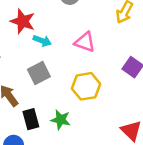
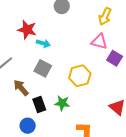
pink triangle: (85, 42) -> (99, 41), moved
gray square: (39, 73) -> (43, 68), turned -30

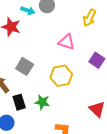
pink triangle: (99, 41) -> (67, 42), moved
cyan arrow: (43, 43) -> (28, 10), moved

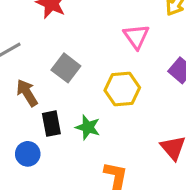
pink triangle: (67, 42) -> (136, 36), turned 30

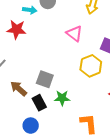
gray square: (66, 68) -> (45, 79), moved
yellow hexagon: (122, 89) -> (91, 66), moved

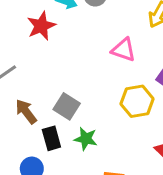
red star: (16, 29) -> (41, 26), turned 30
pink triangle: (74, 34) -> (124, 50), turned -30

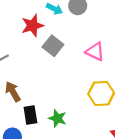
gray square: (67, 106) -> (53, 46), moved

